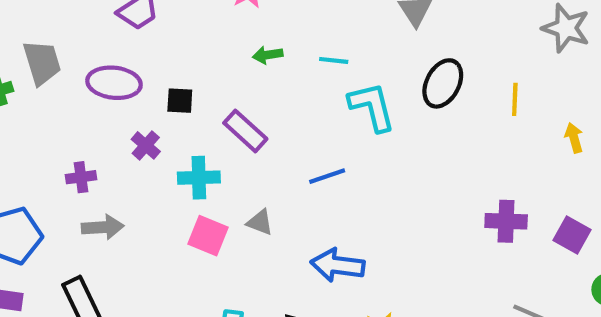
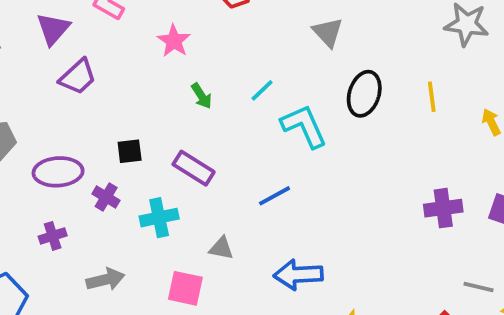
green arrow: (268, 55) -> (202, 96), turned -104
cyan line: (334, 60) -> (262, 90), turned -40
purple ellipse: (114, 83) -> (58, 172), moved
gray arrow: (103, 227) -> (105, 280), moved
pink square: (208, 236) -> (185, 288), moved

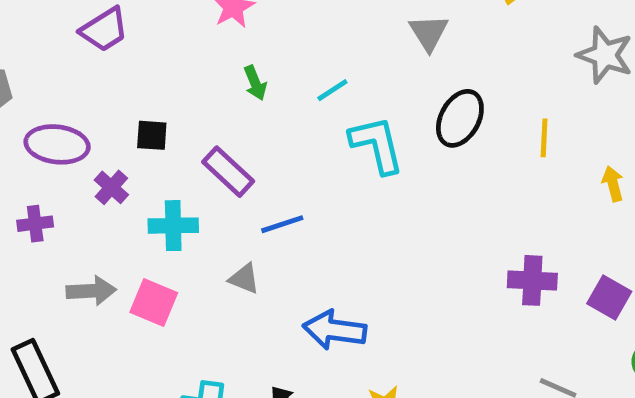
blue line: (275, 196) -> (282, 224), moved
pink square: (185, 288) -> (154, 302), moved

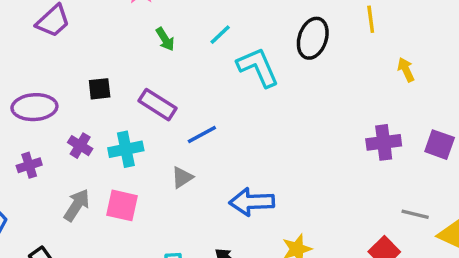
yellow line: (544, 138) -> (371, 19), moved
yellow arrow: (613, 184) -> (406, 70), moved
purple cross: (111, 187) -> (80, 146), moved
gray triangle: (244, 279) -> (182, 177), turned -45
gray arrow: (91, 291) -> (77, 205), turned -44

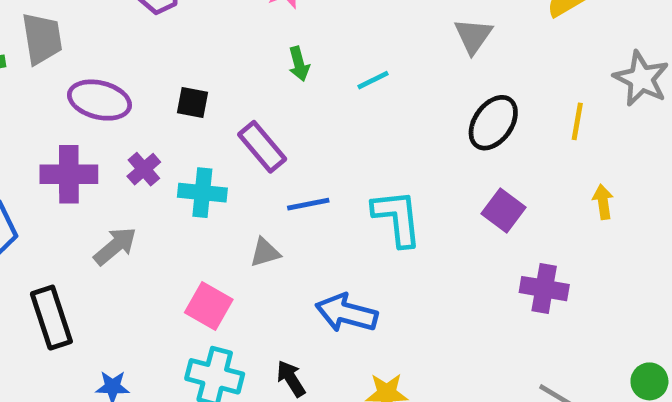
cyan L-shape: (258, 67) -> (397, 218), moved
purple square: (440, 145) -> (504, 210), moved
purple cross: (29, 165) -> (69, 174), size x1.6
pink square: (122, 205) -> (209, 306), moved

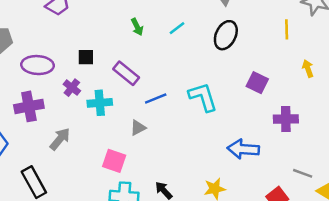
black ellipse: (493, 123) -> (226, 35), moved
purple cross: (144, 169) -> (72, 88), moved
blue arrow: (347, 313) -> (243, 149), moved

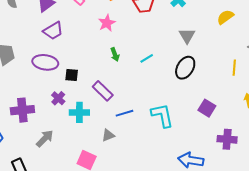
purple ellipse: (38, 65) -> (45, 62), moved

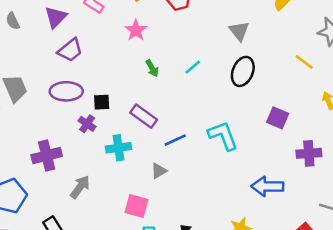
yellow line: (234, 68) -> (304, 62), turned -49
purple cross: (58, 98) -> (87, 124), moved

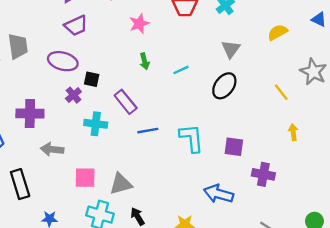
purple square: (278, 118) -> (234, 147), moved, turned -30
gray triangle: (159, 171) -> (121, 184), moved, size x1.5
gray arrow: (80, 187) -> (52, 149), turned -135
pink square: (137, 206) -> (85, 178), moved, turned -30

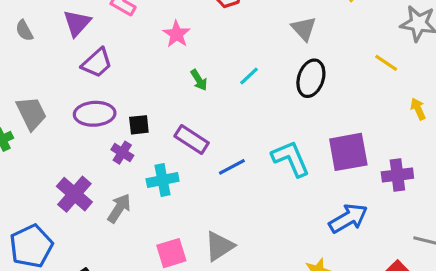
purple cross: (30, 113) -> (74, 194), turned -32
purple square: (234, 147) -> (348, 152), size x1.5
gray arrow: (52, 149) -> (119, 208), moved, turned 135
blue arrow: (219, 194) -> (348, 218), turned 152

